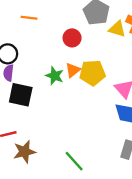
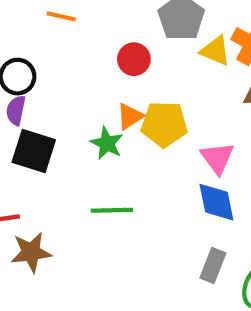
green star: (55, 76) -> (107, 143), moved
green line: (74, 161) -> (112, 210), moved, turned -55

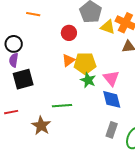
green star: (107, 143) -> (88, 80), moved
black square: (34, 151) -> (23, 79), turned -30
brown star: (31, 252) -> (41, 126), moved, turned -30

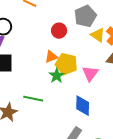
pink triangle: (111, 78) -> (90, 73), moved
green star: (88, 80) -> (57, 76), moved

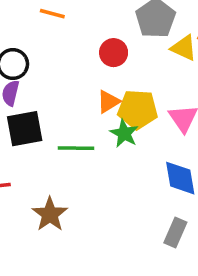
green line: (33, 99) -> (76, 148), moved

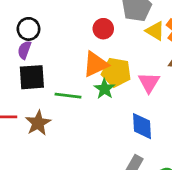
orange triangle: (108, 102) -> (95, 64), size x1.5
brown star: (50, 214) -> (38, 123), moved

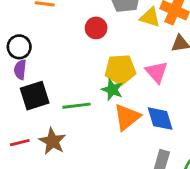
orange triangle: (95, 64) -> (127, 117), moved

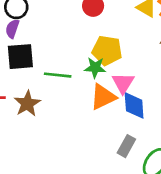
pink triangle: (156, 72) -> (123, 83), moved
green star: (112, 90) -> (95, 68), turned -30

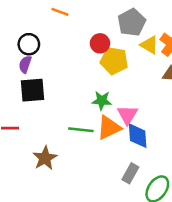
yellow pentagon: (107, 50) -> (114, 61), moved
green line: (58, 75) -> (81, 130), moved
brown star: (27, 104) -> (45, 158), moved

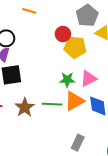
pink triangle: (127, 115) -> (89, 79), moved, turned 36
brown star: (45, 158) -> (25, 107), moved
gray rectangle: (130, 173) -> (78, 143), moved

